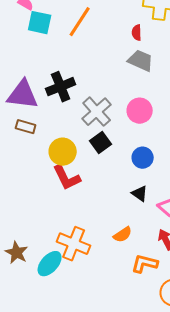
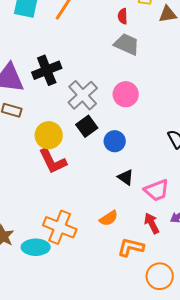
blue circle: (143, 158) -> (115, 141), moved
cyan ellipse: (50, 264) -> (36, 247), turned 48

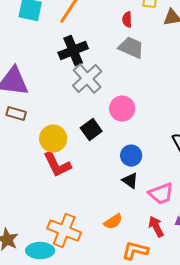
black cross: (47, 70) -> (73, 51), moved
pink circle: (126, 94) -> (122, 109), moved
gray cross: (83, 95) -> (87, 79), moved
blue circle: (115, 141) -> (131, 156), moved

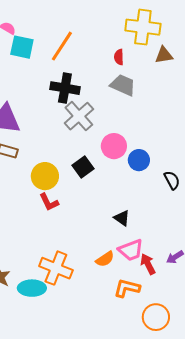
black cross: (73, 51) -> (65, 88), turned 32
blue circle: (131, 156) -> (139, 160), moved
red L-shape: (57, 165) -> (49, 202), size x0.7
pink trapezoid: (161, 194) -> (131, 250), moved

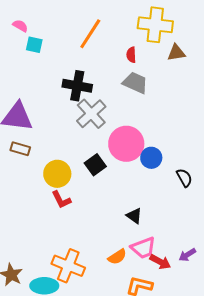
orange line: (62, 46) -> (90, 34), moved
cyan square: (22, 47) -> (34, 45), size x0.7
pink circle: (114, 146) -> (126, 144), size x1.4
red arrow: (148, 264) -> (160, 262), turned 145

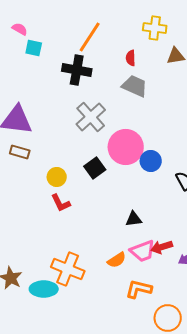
yellow cross: (155, 25) -> (155, 28), size x0.7
black cross: (77, 86) -> (77, 70), moved
yellow circle: (57, 174) -> (57, 177), size x0.7
black triangle: (134, 216) -> (134, 219), turned -42
red arrow: (160, 262) -> (162, 247), moved, turned 135

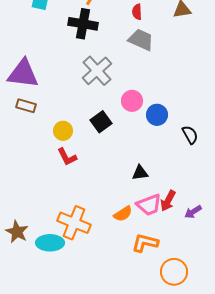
pink circle: (126, 147) -> (132, 101), size x0.6
red arrow: (162, 247) -> (168, 201), turned -45

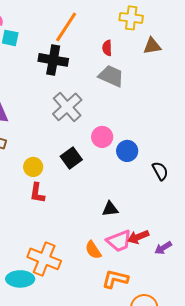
red L-shape: (67, 157) -> (37, 193), turned 35
red arrow: (168, 201) -> (138, 237), turned 40
orange semicircle: (123, 214) -> (93, 250), turned 90

